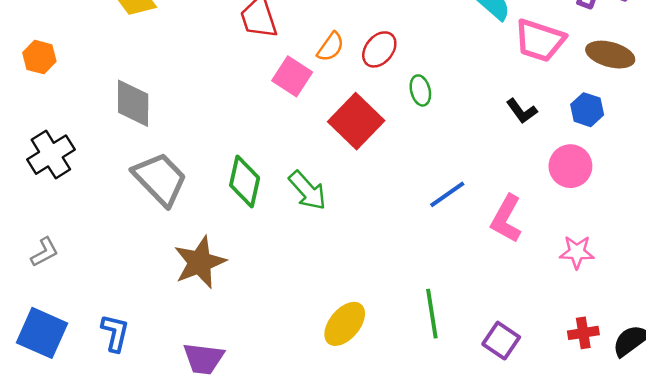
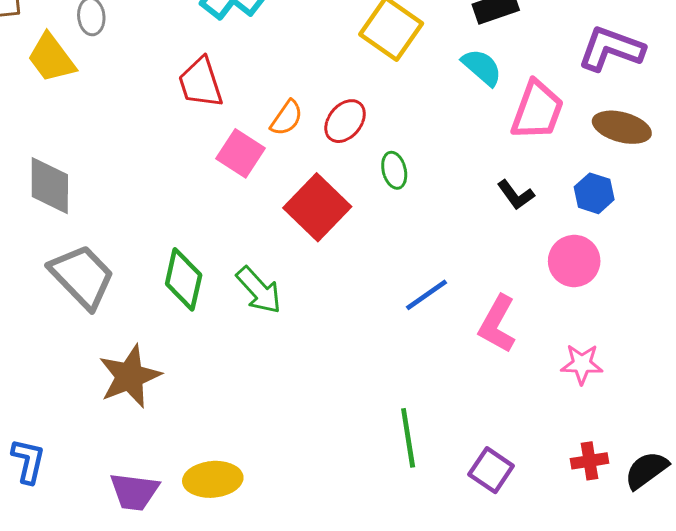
pink trapezoid: (540, 40) -> (537, 110), turned -88
yellow ellipse: (345, 324) -> (213, 479), moved, turned 45

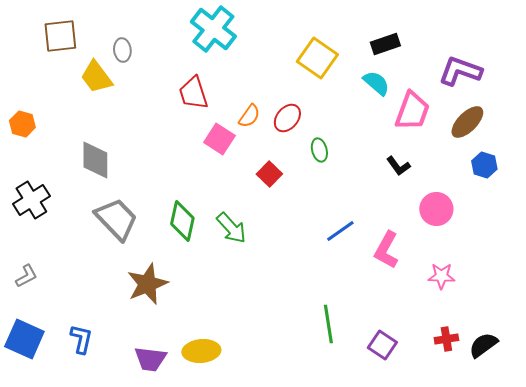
brown ellipse: (622, 127) -> (467, 122), turned -60
blue hexagon: (594, 193) -> (484, 165), moved
red square: (317, 207) -> (269, 174), size x0.6

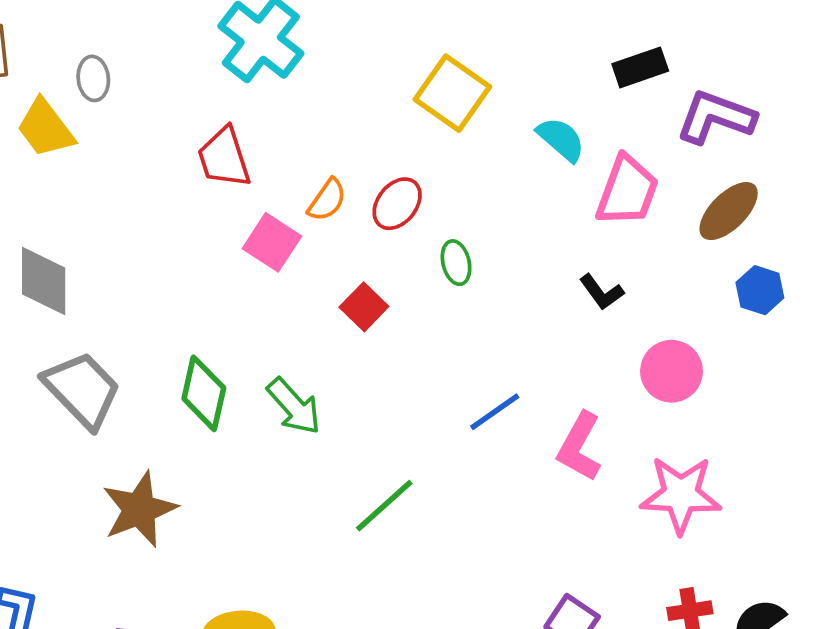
black rectangle: (385, 44) -> (640, 67), moved
pink star: (441, 276) -> (681, 495), size x1.6
green line: (328, 324) -> (384, 506), moved, turned 57

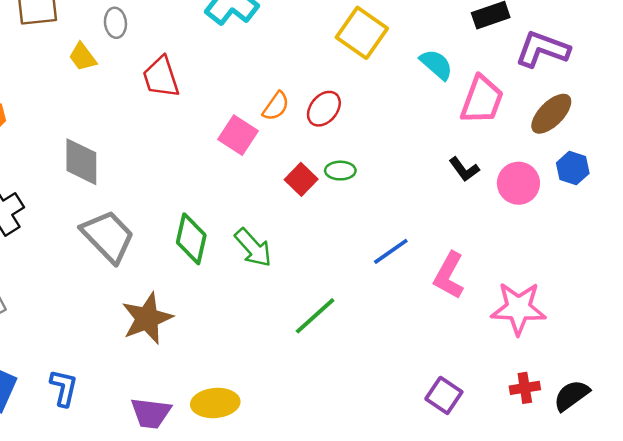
yellow trapezoid: (45, 128) -> (83, 57), size x0.7
red trapezoid: (224, 158) -> (161, 77), moved
green ellipse: (456, 263) -> (340, 171), moved, turned -76
pink circle: (672, 371) -> (518, 183), moved

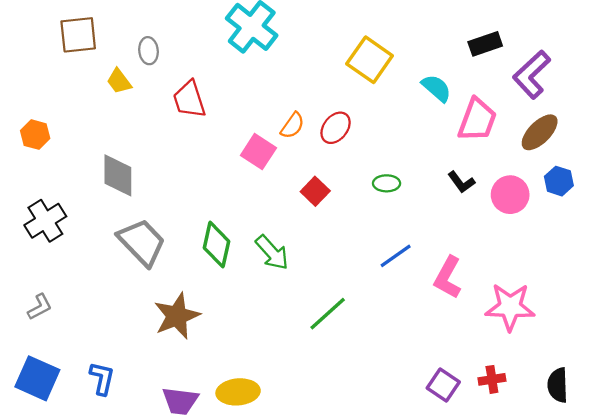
purple L-shape: (542, 49) -> (532, 74), turned -63
green ellipse: (340, 171) -> (387, 183), moved
red cross: (525, 388) -> (492, 379), moved
black semicircle: (572, 395) -> (558, 385), turned -56

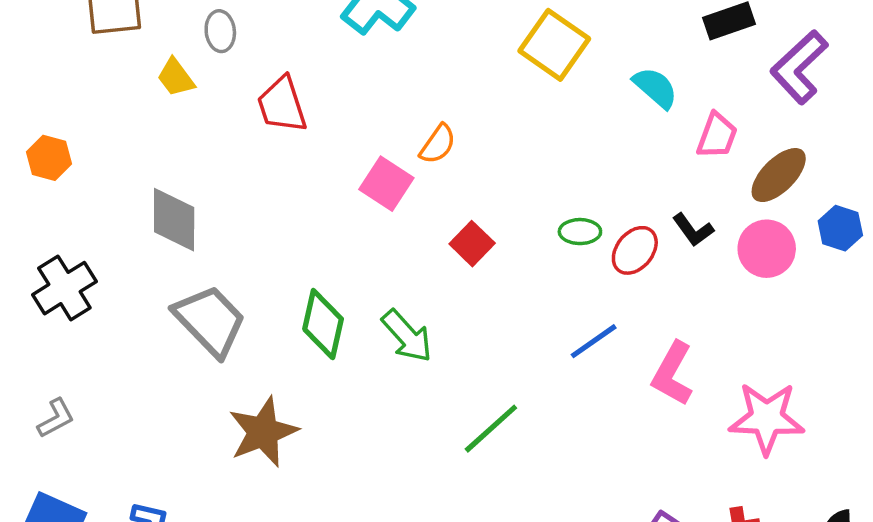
pink trapezoid: (477, 120) -> (717, 136), size x0.7
red ellipse: (336, 128) -> (635, 250), moved
brown ellipse: (540, 132) -> (779, 175), moved

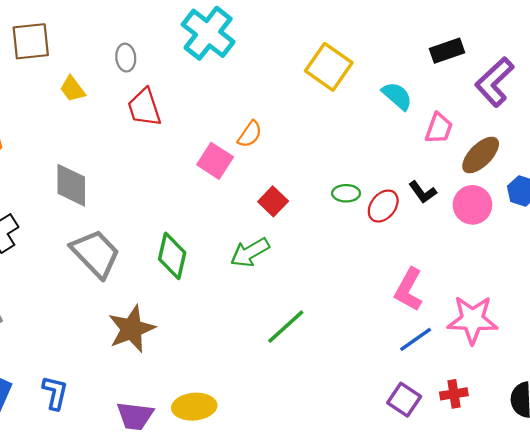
gray ellipse: (220, 31) -> (126, 58), moved
green arrow: (407, 336) -> (250, 252), moved, turned 102
blue line: (594, 341) -> (416, 339), moved

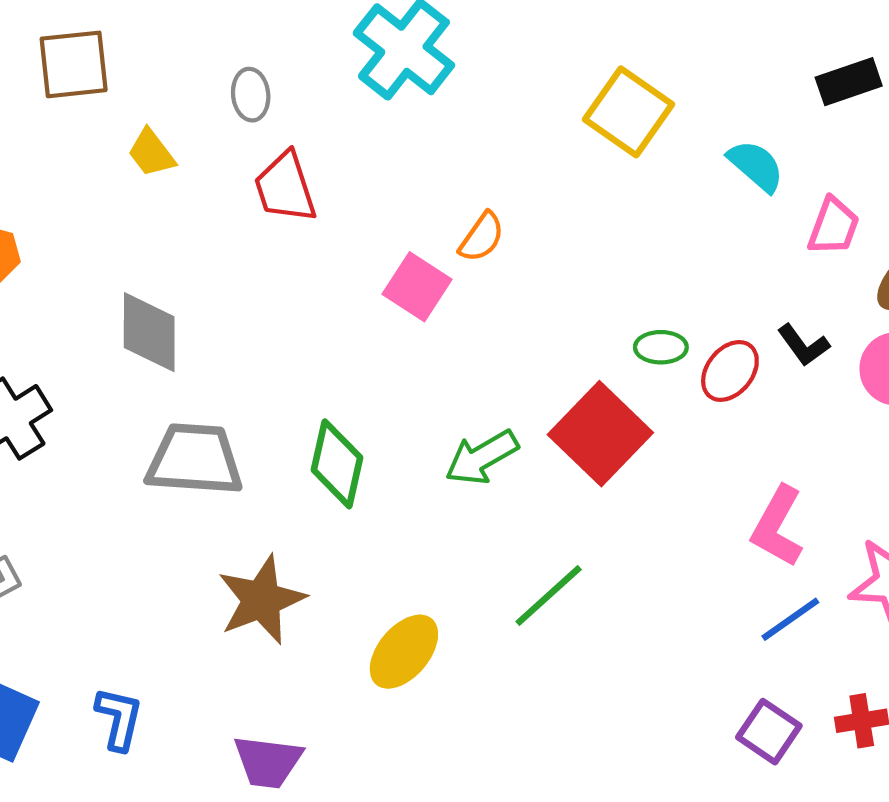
red square: (273, 201) -> (600, 434), moved, size x1.8
gray trapezoid: (96, 254) -> (195, 459), turned -42
yellow ellipse: (194, 407) -> (404, 652), moved, turned -45

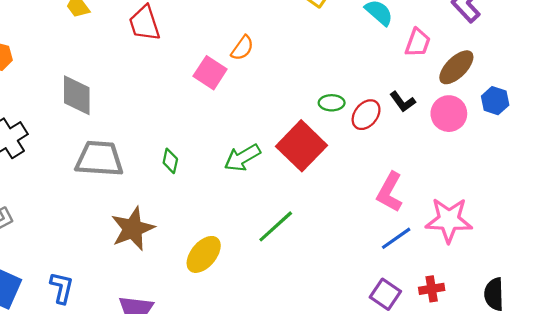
green diamond: (337, 464) -> (170, 161), size x0.6

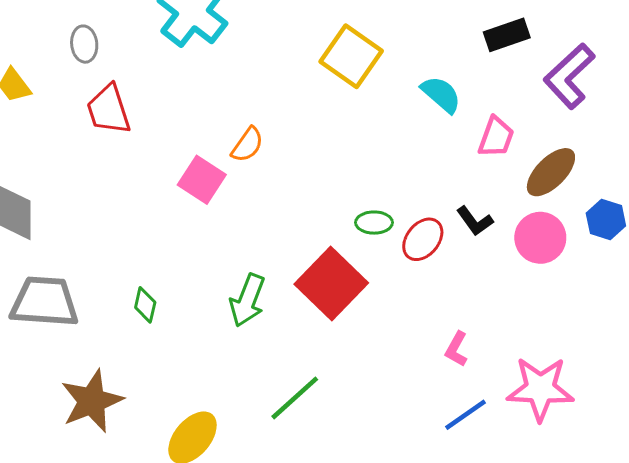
green arrow: (242, 158) -> (247, 300), turned -39
pink L-shape: (390, 192) -> (456, 349), size x0.6

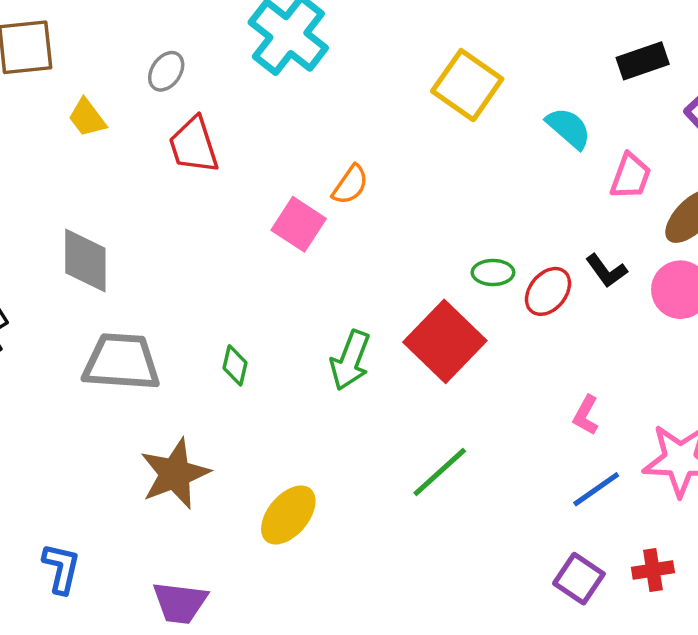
gray ellipse: (84, 44) -> (166, 71), turned 40
green line: (295, 398) -> (440, 472), moved

